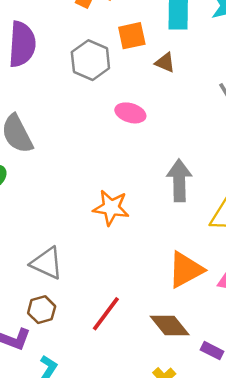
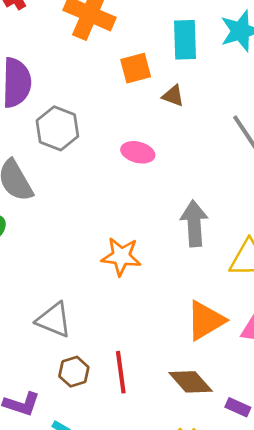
gray hexagon: (90, 60) -> (57, 128), moved
brown hexagon: (42, 310) -> (74, 372), moved
red line: (106, 314) -> (121, 372), turned -42

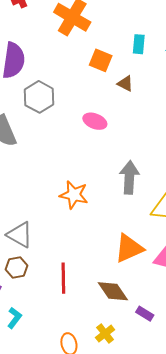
cyan rectangle: (185, 40) -> (139, 44), size x0.7
orange square: (136, 68) -> (101, 60), turned 30
brown hexagon: (74, 372) -> (16, 268), moved

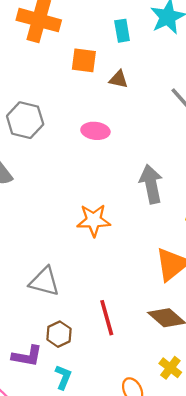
brown hexagon: (16, 268) -> (59, 334), moved

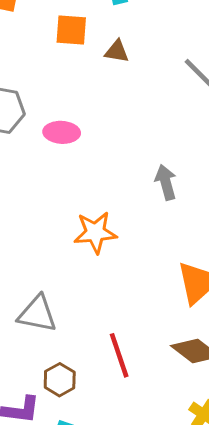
pink ellipse: (95, 131) -> (62, 132), moved
gray arrow: (151, 184) -> (166, 182), size x0.7

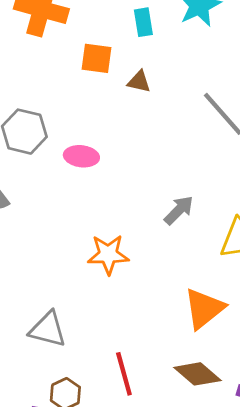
gray arrow: (166, 182) -> (179, 210), turned 56

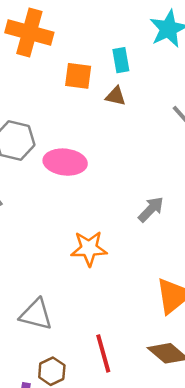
cyan rectangle: (143, 22) -> (121, 60), moved
pink ellipse: (81, 156) -> (65, 162), size x1.4

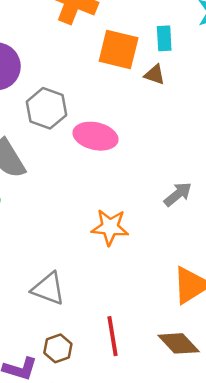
orange square: (78, 76) -> (119, 50), size x1.4

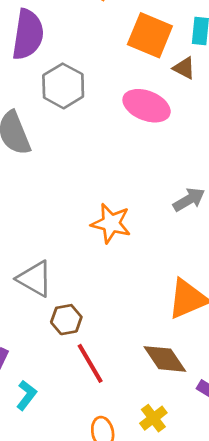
pink ellipse: (95, 136) -> (147, 106), moved
red line: (113, 336) -> (90, 363), moved, turned -30
brown hexagon: (58, 348) -> (66, 320), moved

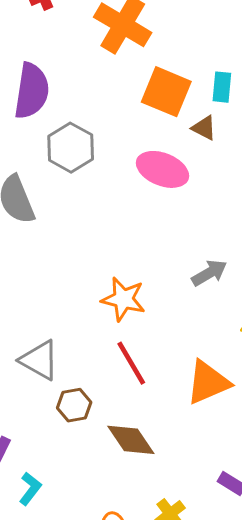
brown diamond: (165, 359) -> (131, 440), moved
red line: (90, 363) -> (131, 363), moved

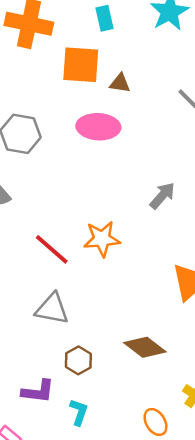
cyan rectangle: (222, 87) -> (104, 18), moved
red line: (131, 363) -> (52, 249), moved
brown hexagon: (74, 405) -> (78, 360), moved

